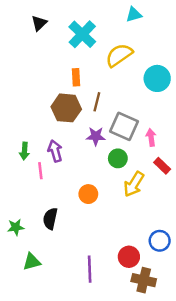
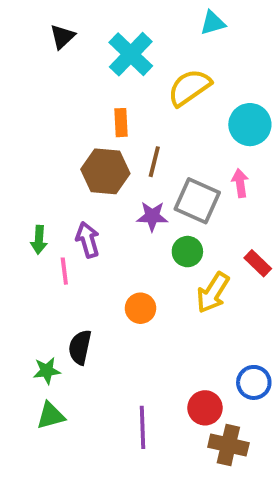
pink arrow: (151, 137) -> (240, 183), moved
green star: (16, 227) -> (47, 371), moved

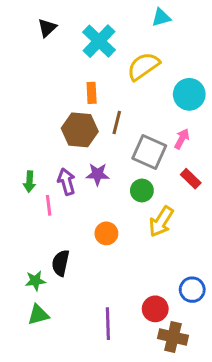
pink arrow: (240, 183) -> (182, 139), turned 36
purple star: (152, 216) -> (98, 174), moved
red rectangle: (258, 263) -> (191, 179), moved

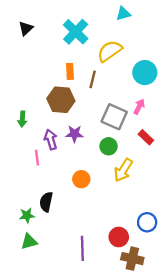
black triangle: (47, 28) -> (26, 28), moved
brown line: (117, 122) -> (93, 79), moved
green arrow: (29, 182) -> (22, 119), moved

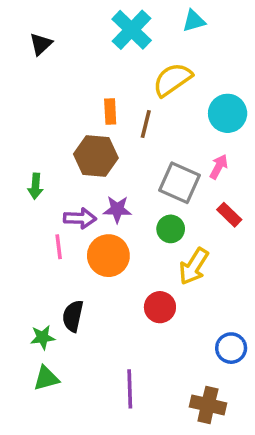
cyan cross: (76, 32) -> (132, 30), moved
purple arrow: (51, 139) -> (80, 218), turned 108
orange circle: (81, 179) -> (108, 256), moved, size x1.5
red circle: (119, 237) -> (160, 307), moved

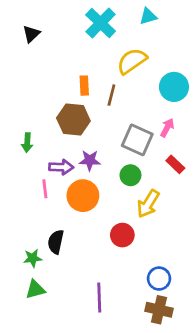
blue circle: (231, 348) -> (159, 279), moved

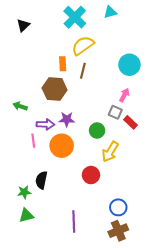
yellow semicircle: (132, 61) -> (83, 46), moved
gray square: (137, 140) -> (115, 112), moved, size x0.6
green arrow: (27, 143) -> (20, 106), turned 104
brown cross: (159, 310) -> (118, 231), turned -36

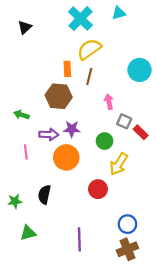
pink arrow: (124, 95) -> (109, 102), moved, turned -40
pink line: (33, 141) -> (26, 152), moved
green star: (24, 192) -> (15, 201), moved

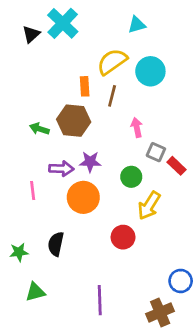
cyan triangle: (119, 13) -> (137, 25), moved
cyan cross: (80, 19) -> (63, 23), moved
cyan circle: (140, 70) -> (150, 71), moved
green arrow: (21, 115) -> (39, 129), moved
blue circle: (127, 224) -> (181, 281), moved

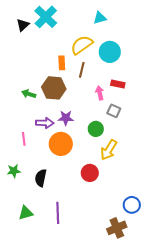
red rectangle: (176, 166) -> (118, 84), moved, turned -32
green star: (19, 252) -> (14, 171), moved
purple line: (100, 300) -> (58, 213), moved

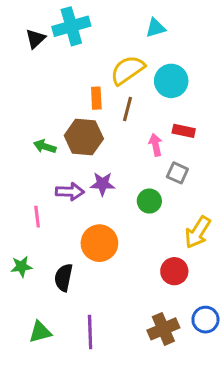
cyan cross: (46, 17) -> (71, 26), turned 30
orange circle: (61, 144) -> (99, 243), moved
yellow arrow: (109, 150) -> (198, 232), moved
red circle: (90, 173) -> (174, 271), moved
brown cross: (117, 228) -> (163, 329), moved

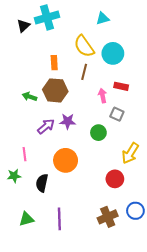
yellow semicircle: (128, 70) -> (84, 46), turned -90
orange rectangle: (96, 98) -> (54, 63), moved
purple arrow: (70, 192) -> (46, 126), turned -42
pink line: (37, 217) -> (24, 154), moved

